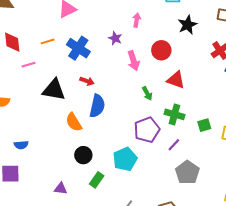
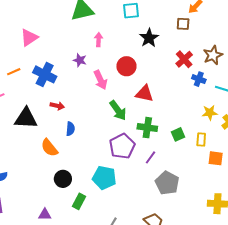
green arrow: (147, 93) -> (118, 110), size x1.5
blue semicircle: (97, 106) -> (70, 129), size x0.6
cyan pentagon: (125, 159) -> (104, 178), turned -30

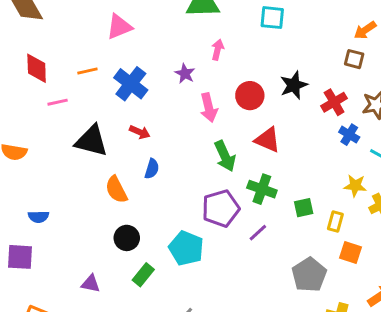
brown square: (183, 24) -> (354, 59), moved
black star: (149, 38) -> (294, 85), moved
gray pentagon: (167, 183) -> (309, 275), moved

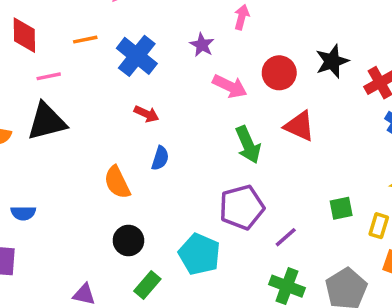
pink arrow: (209, 108) -> (230, 86), turned -52
black triangle: (91, 141) -> (47, 122), moved, turned -30
green cross: (262, 189) -> (287, 286), moved

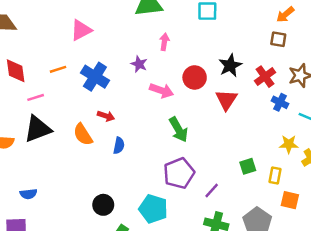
red triangle: (299, 126) -> (226, 100), moved, turned 45
orange semicircle: (117, 182) -> (83, 134), moved

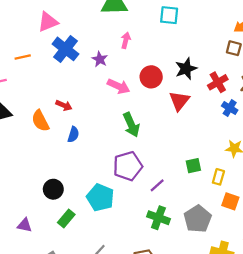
blue cross: (95, 77) -> (66, 49), moved

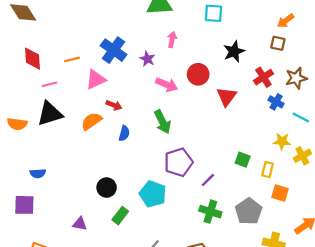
pink triangle: (48, 22) -> (96, 79), moved
black star: (186, 69) -> (234, 51), moved
orange semicircle: (40, 121) -> (91, 121), turned 85
green arrow: (131, 125) -> (162, 122), moved
green square: (193, 166) -> (243, 160), turned 35

